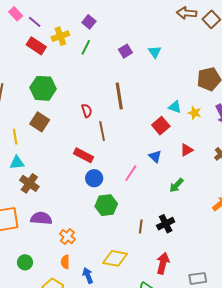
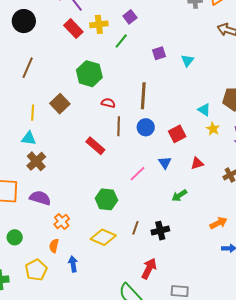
green hexagon: (43, 88) -> (89, 74), moved
cyan triangle: (175, 107) -> (204, 110), moved
red semicircle: (87, 111) -> (108, 103), turned -72
blue circle: (94, 178) -> (146, 127), moved
yellow diamond: (115, 258) -> (103, 237), moved

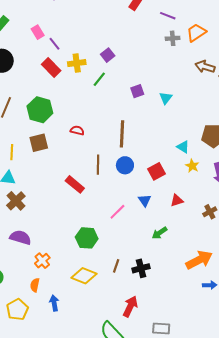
green hexagon: (89, 74) -> (40, 110), moved
red semicircle: (108, 103) -> (77, 130), moved
brown square: (60, 104) -> (39, 143), turned 30
orange arrow: (219, 223) -> (199, 260), size x1.5

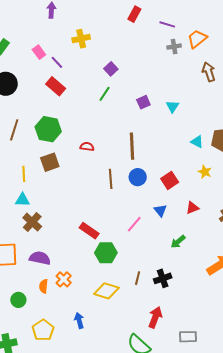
yellow cross: (77, 63) -> (81, 39), moved
brown arrow: (205, 67) -> (209, 72), turned 60
cyan triangle: (183, 147) -> (197, 142), moved
red rectangle: (75, 184) -> (89, 231), moved
orange semicircle: (35, 285) -> (44, 286), moved

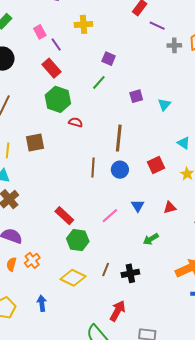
purple line: (167, 24) -> (157, 26), moved
purple square: (111, 69) -> (109, 59), turned -32
green hexagon: (48, 129) -> (58, 99), moved
red semicircle: (87, 147) -> (76, 122), moved
red square: (170, 180) -> (156, 165), moved

